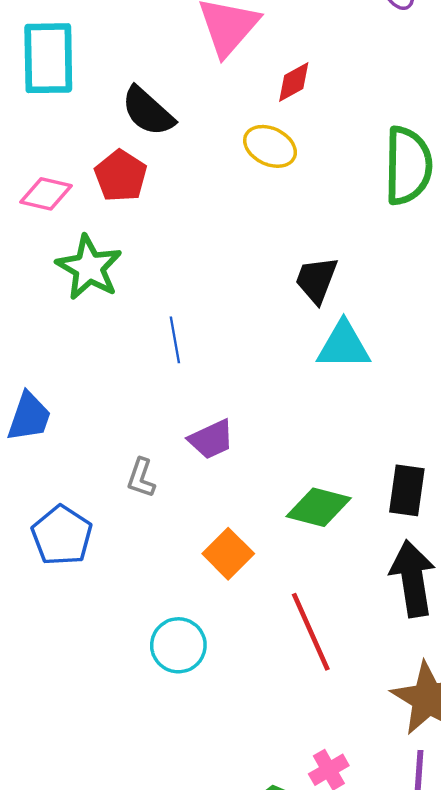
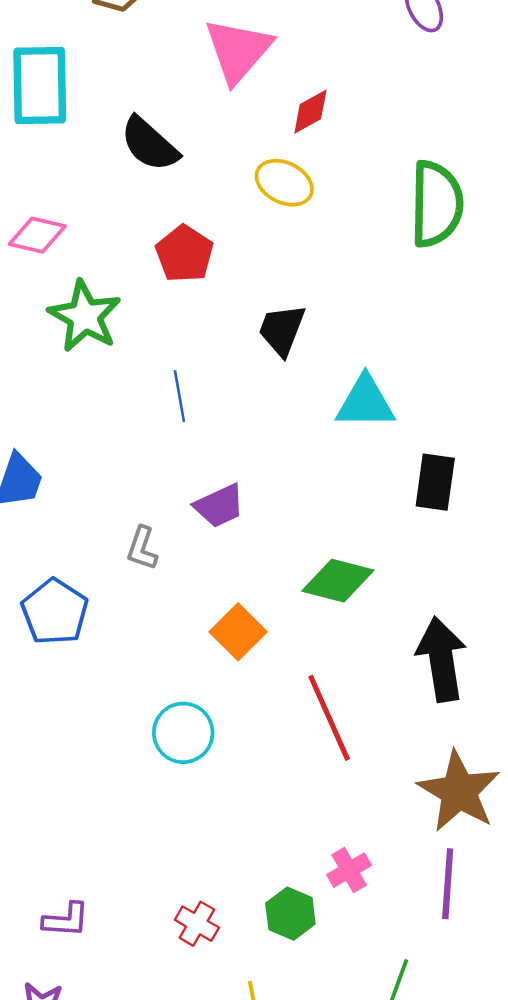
red pentagon: (121, 176) -> (184, 254), moved
black trapezoid: (316, 280) -> (282, 330), moved
black rectangle: (407, 490) -> (435, 482), moved

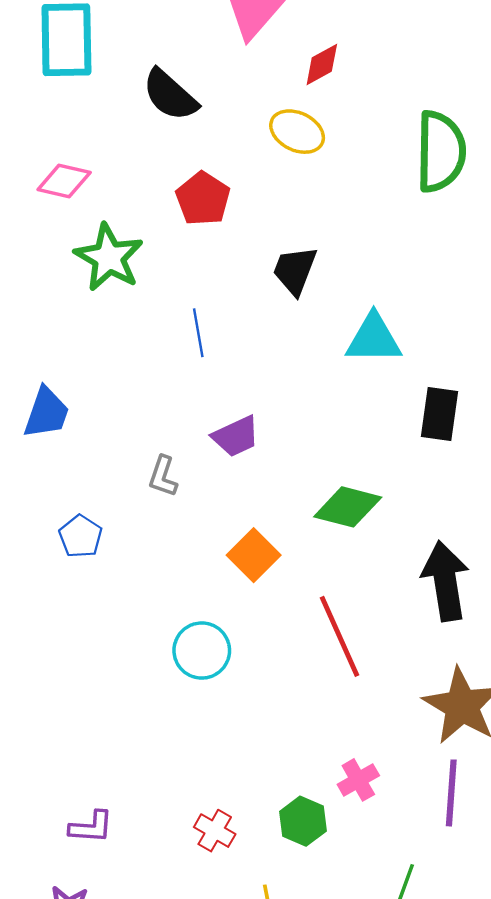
blue pentagon: (55, 612) -> (81, 536), size x0.7

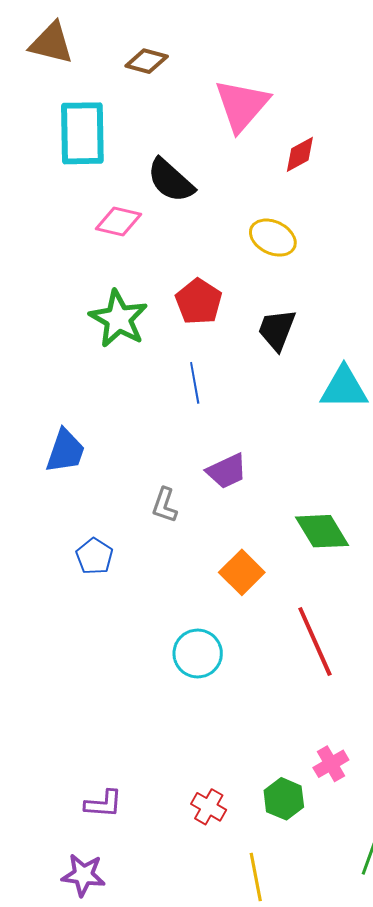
yellow ellipse: (297, 132) -> (273, 238), moved
pink diamond: (64, 181) -> (118, 222), moved
red pentagon: (203, 199) -> (199, 302), moved
green diamond: (348, 507) -> (322, 531), turned 44

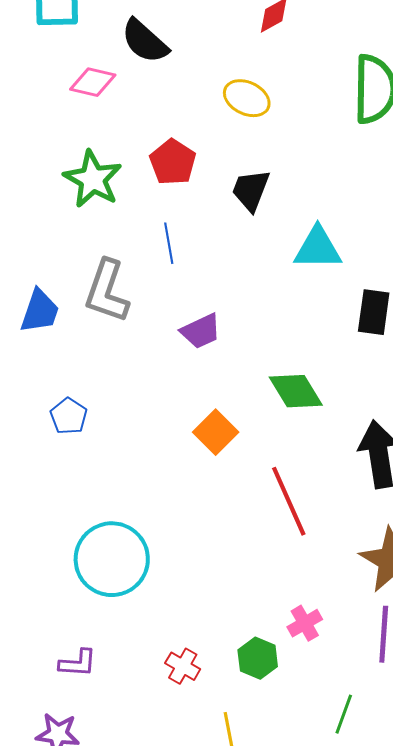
gray L-shape: (165, 505) -> (107, 291), moved, size x1.8
cyan circle: (198, 653) -> (112, 559), moved, size x1.5

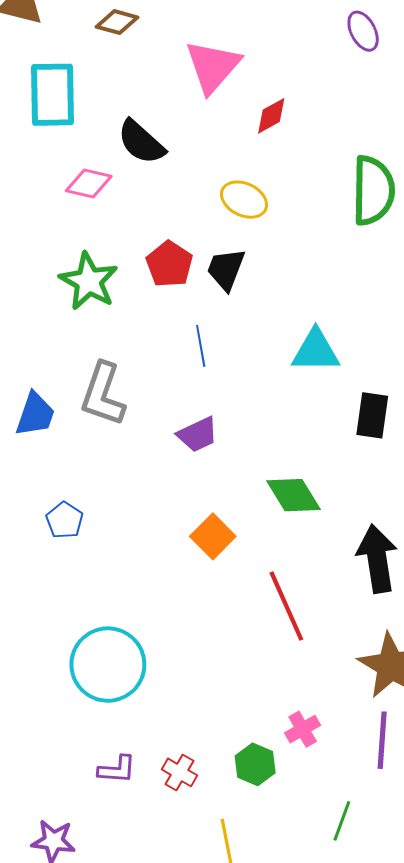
black trapezoid: (251, 190) -> (226, 269), moved
blue line: (169, 243) -> (201, 346), moved
purple L-shape: (78, 663) -> (117, 769), moved

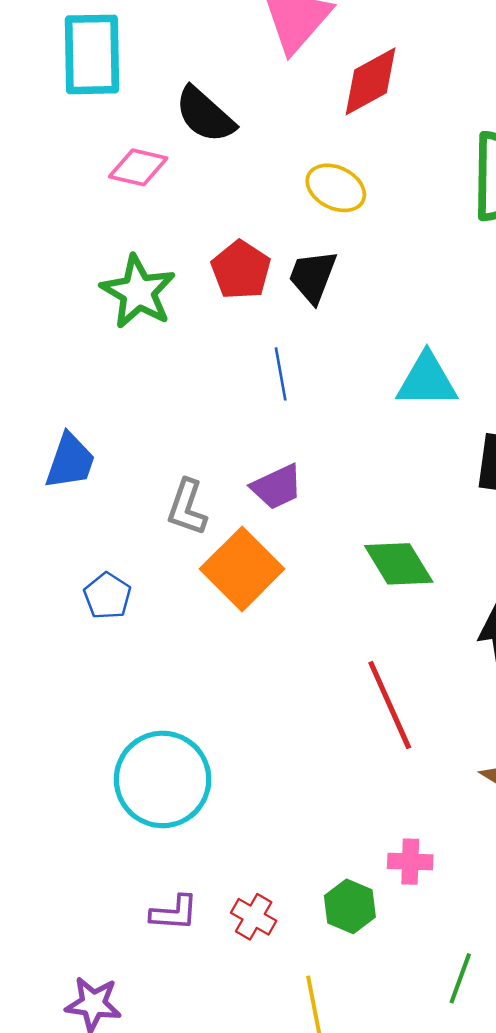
red diamond: (271, 116) -> (370, 81), size x1.5
gray L-shape: (103, 394) -> (187, 507), moved, size x0.7
orange square: (213, 536) -> (242, 569), moved, size x1.4
pink cross: (303, 729) -> (410, 862), turned 32

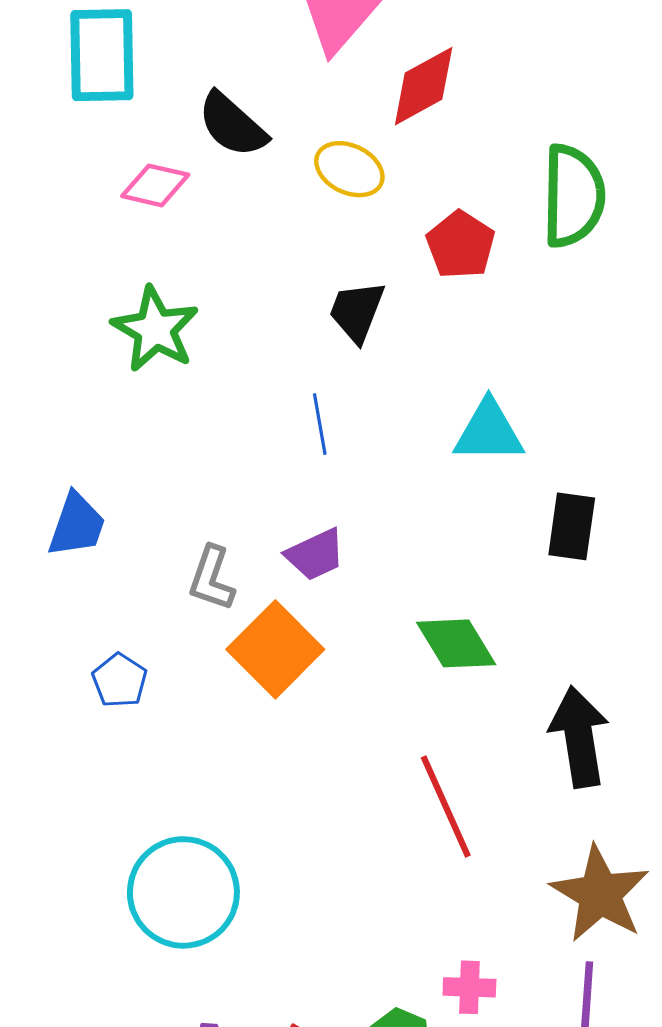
yellow ellipse: (336, 188) -> (349, 169), moved
red pentagon: (241, 270) -> (461, 245), moved

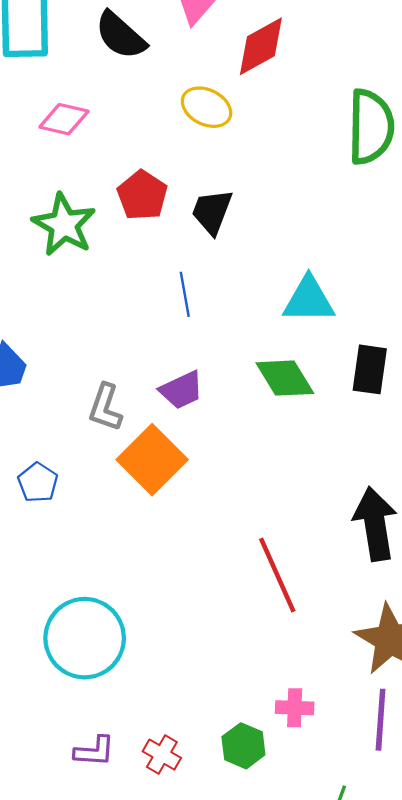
black semicircle: (232, 125) -> (121, 35), moved
red pentagon: (461, 245) -> (142, 195), moved
green diamond: (456, 643) -> (285, 378), moved

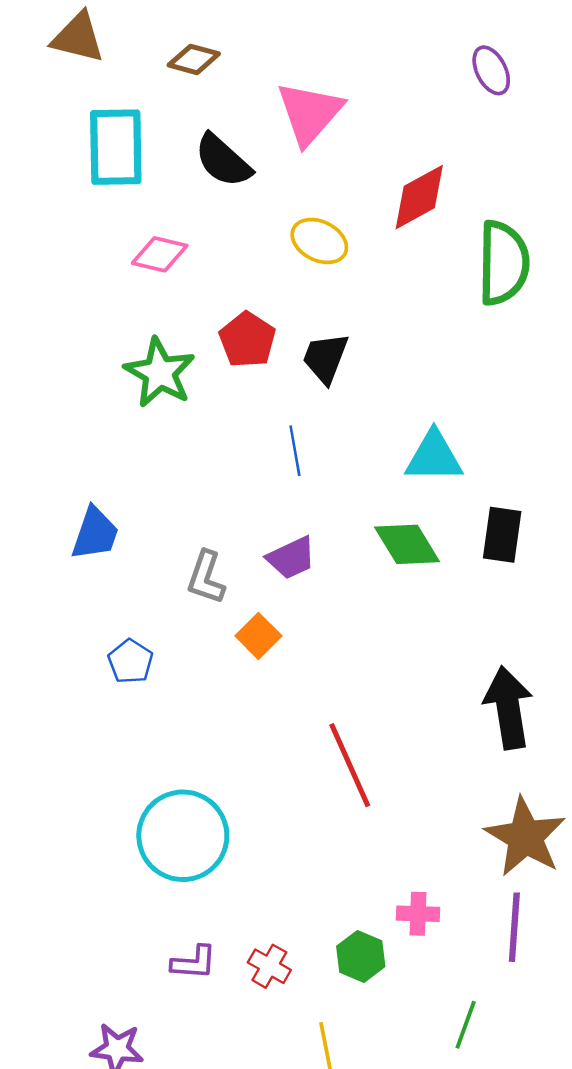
red diamond: (261, 46) -> (419, 197), moved
orange square: (152, 460) -> (258, 636), size x0.6
red line: (277, 575) -> (350, 765), moved

